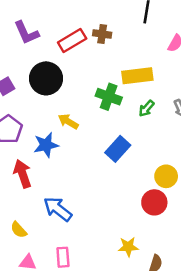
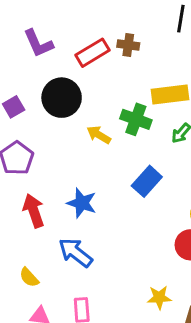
yellow arrow: (68, 121) -> (99, 135), moved
blue star: (46, 145) -> (82, 203), moved, turned 30

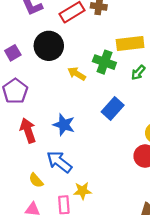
yellow semicircle: (29, 277) -> (36, 180), moved
yellow star: (159, 297) -> (82, 191), moved

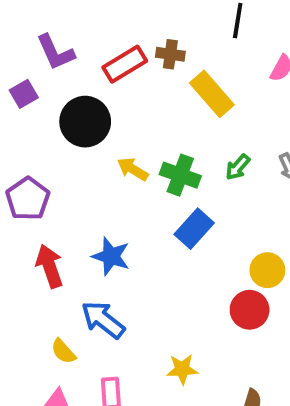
yellow rectangle: (130, 44) -> (212, 94), moved, turned 56
purple square: (13, 53) -> (24, 94), moved
green cross: (104, 62) -> (180, 175), moved
yellow star: (82, 191) -> (182, 369), moved

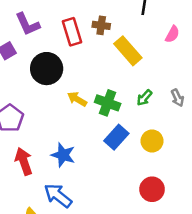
red rectangle: (125, 64) -> (72, 32), turned -76
yellow circle: (267, 270) -> (152, 141), moved

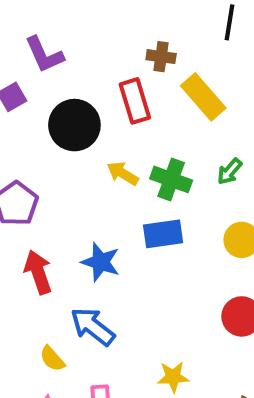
red rectangle: (72, 32) -> (135, 101), moved
blue rectangle: (116, 137) -> (163, 234), moved, turned 40

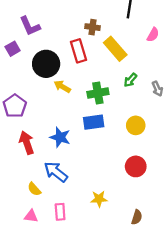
green arrow: (230, 171) -> (130, 80), moved
yellow arrow: (123, 173) -> (62, 87), moved
green cross: (171, 179) -> (98, 93), turned -30

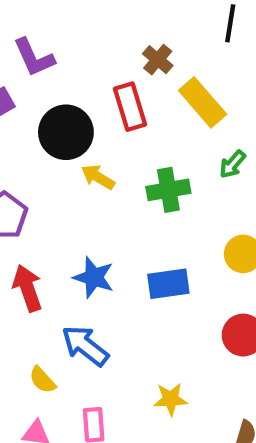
brown cross: (93, 27) -> (158, 60), turned 32
blue rectangle: (94, 122) -> (168, 284), moved

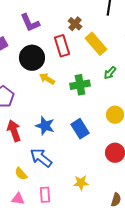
purple L-shape: (34, 58) -> (30, 23), moved
blue rectangle: (168, 284) -> (80, 129), turned 66

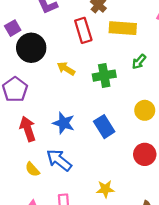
yellow rectangle: (96, 44) -> (123, 28), turned -45
black circle: (32, 58) -> (31, 48), moved
yellow semicircle: (21, 174) -> (32, 169), moved

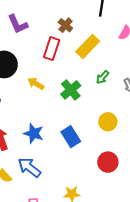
yellow rectangle: (123, 28) -> (88, 46), turned -50
red rectangle: (83, 30) -> (52, 49), turned 35
green cross: (104, 76) -> (71, 90), turned -30

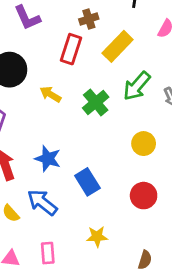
brown cross: (65, 25) -> (89, 19), turned 32
green arrow: (103, 77) -> (137, 86), size x1.6
blue rectangle: (71, 137) -> (87, 182), moved

